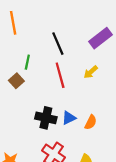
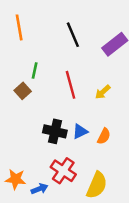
black line: (58, 44) -> (73, 35), moved
yellow arrow: (91, 72) -> (103, 92), moved

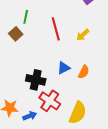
black cross: (55, 131) -> (36, 80), moved

